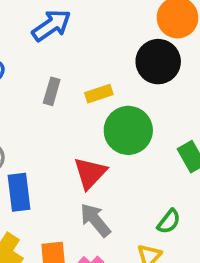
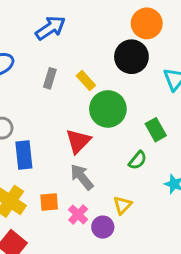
yellow rectangle: (99, 94) -> (86, 81), turned 66
green semicircle: (169, 221) -> (138, 160), moved

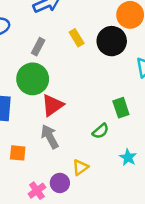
yellow rectangle: (86, 81) -> (77, 38), moved
green circle: (108, 109) -> (33, 79), moved
pink cross: (78, 214) -> (37, 191), moved

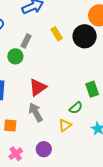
green circle: (33, 79) -> (15, 56), moved, size x0.6
yellow triangle: (80, 167) -> (65, 125), moved
pink cross: (37, 191) -> (16, 154), moved

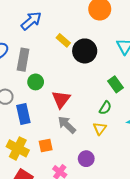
black circle: (85, 36) -> (85, 51), moved
gray rectangle: (26, 41) -> (23, 60), moved, size x1.5
green circle: (15, 56) -> (36, 82), moved

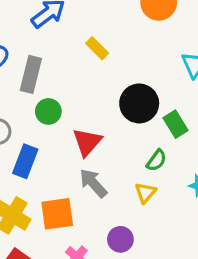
black circle: (85, 51) -> (139, 103), moved
blue rectangle: (23, 114) -> (25, 161), turned 30
orange square: (46, 146) -> (57, 214), size x1.5

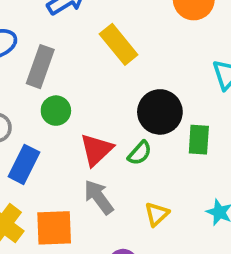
yellow rectangle: (97, 48) -> (119, 44), size x1.5
green rectangle: (176, 124) -> (199, 140), turned 30
green semicircle: (156, 160) -> (140, 153), moved

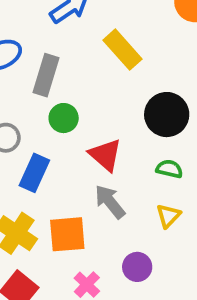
red triangle: (96, 150) -> (105, 155), turned -33
green semicircle: (140, 153) -> (169, 169), moved, turned -116

